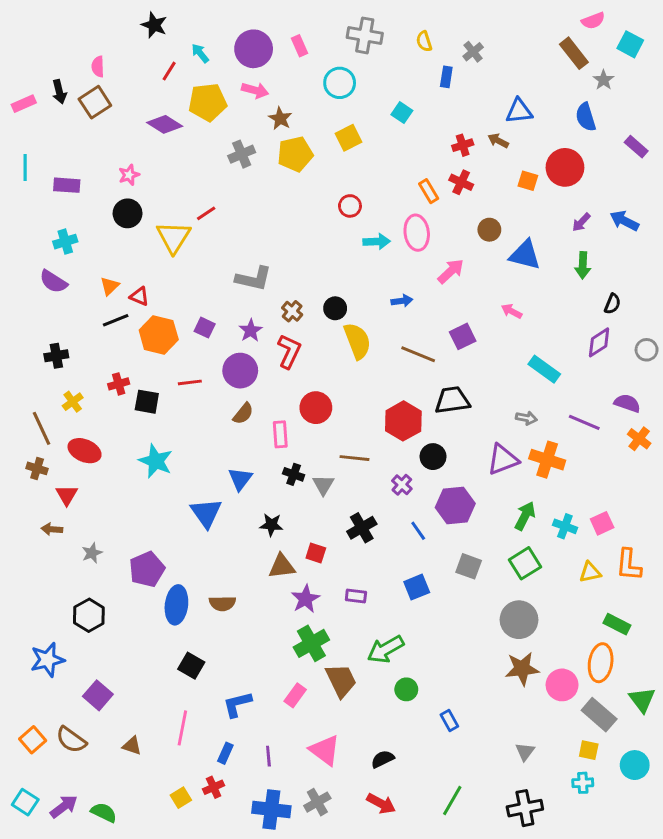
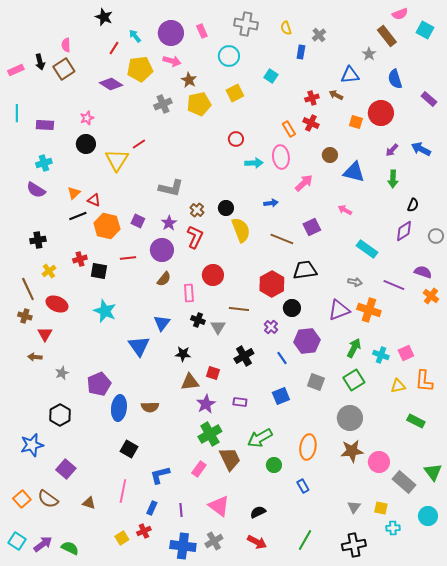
gray star: (604, 80) -> (369, 54), moved
orange ellipse: (601, 663) -> (308, 447), moved
yellow square: (589, 750) -> (381, 508), moved

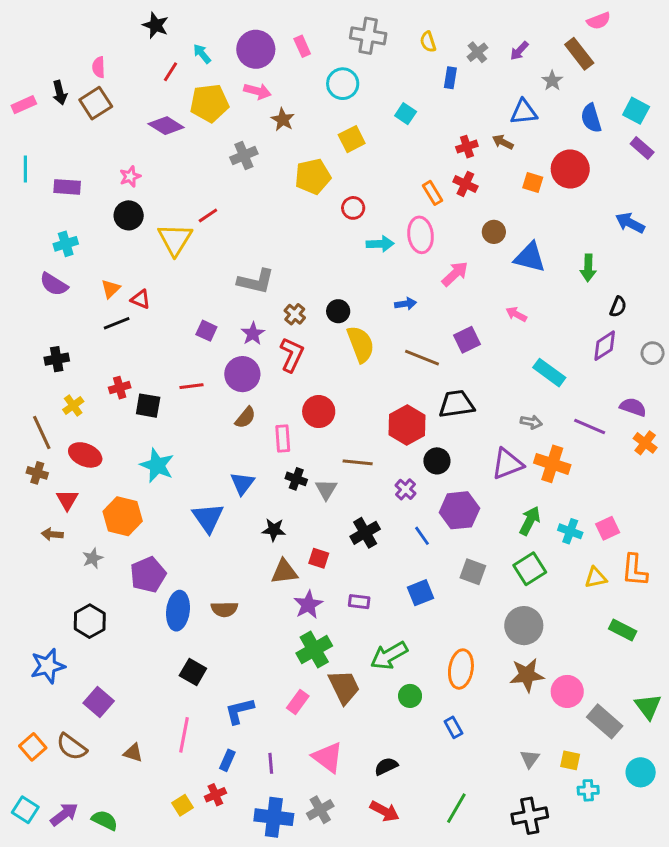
cyan square: (425, 30) -> (636, 111), moved
yellow pentagon: (199, 104) -> (313, 176), moved
purple arrow: (392, 150) -> (519, 51), moved
orange hexagon: (107, 226) -> (123, 516), moved

